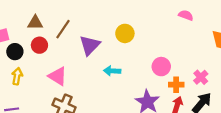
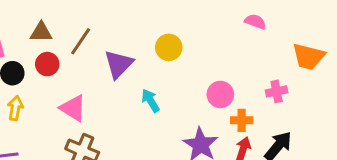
cyan arrow: (112, 71) -> (151, 101), turned 56
pink cross: (201, 77) -> (277, 91), moved, turned 32

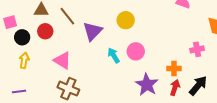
brown line: (81, 41) -> (67, 16), turned -72
pink circle: (220, 94) -> (136, 51), moved

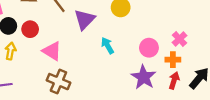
red circle: (45, 31) -> (30, 29), moved
pink cross: (197, 49) -> (179, 39), moved, turned -32
pink circle: (136, 51) -> (149, 48), moved

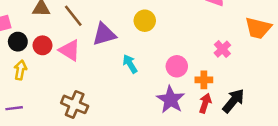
purple triangle: (85, 19) -> (104, 34), turned 30
pink cross: (179, 39) -> (222, 49), moved
pink triangle: (52, 51) -> (70, 50), moved

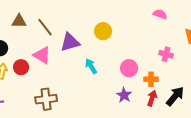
red circle: (42, 45) -> (21, 67), moved
pink cross: (222, 49) -> (166, 54), turned -32
purple star: (171, 100) -> (124, 95), size x0.7
brown cross: (75, 104) -> (46, 99), turned -30

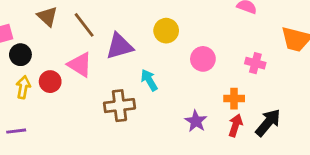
brown triangle: (19, 21) -> (47, 16), turned 42
pink circle: (129, 68) -> (203, 59), moved
brown cross: (46, 99) -> (119, 106), moved

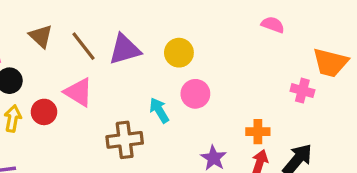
purple triangle: (119, 46) -> (125, 49), moved
pink circle: (203, 59) -> (195, 94), moved
pink cross: (255, 63) -> (302, 91), moved

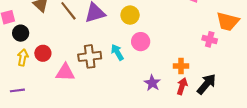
pink triangle: (79, 92) -> (65, 72), moved, turned -30
brown cross: (125, 140) -> (90, 56), moved

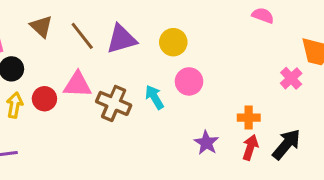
pink cross: (210, 39) -> (291, 78), turned 32
brown cross: (90, 56) -> (114, 103), turned 30
pink triangle: (65, 72) -> (77, 85), moved

